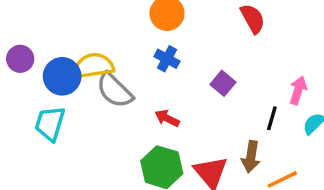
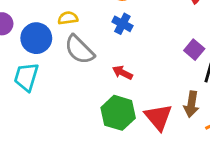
yellow semicircle: (94, 66) -> (68, 18), moved, size x0.6
purple square: (223, 83) -> (194, 50), moved

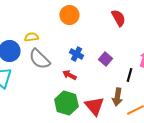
blue cross: (122, 24) -> (76, 54), moved
purple square: (194, 50) -> (105, 59), moved

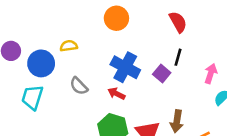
blue cross: (76, 54) -> (125, 67), size x1.6
gray semicircle: (39, 59) -> (79, 86), moved, size x0.7
black line: (129, 75) -> (178, 57), moved

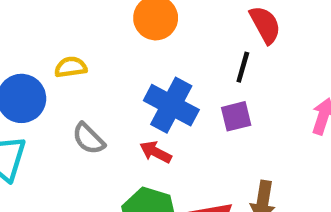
black line: (178, 57) -> (243, 67), moved
purple square: (162, 74) -> (236, 116), turned 36

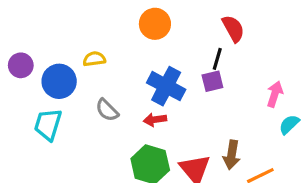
purple square: (236, 116) -> (212, 81), moved
red arrow: (156, 152) -> (155, 120), turned -35

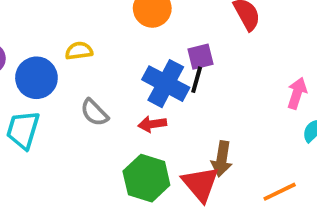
black line: (217, 59) -> (197, 80), moved
purple square: (212, 81) -> (200, 57), moved
brown arrow: (232, 155) -> (222, 159), moved

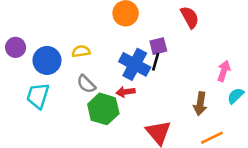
yellow semicircle: (79, 51) -> (81, 51), moved
brown arrow: (222, 159) -> (200, 104), moved
green hexagon: (146, 178) -> (103, 109), moved

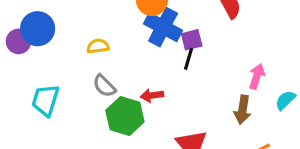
blue circle: (47, 60) -> (38, 29), moved
blue cross: (135, 64) -> (163, 27), moved
pink arrow: (224, 71) -> (257, 76), moved

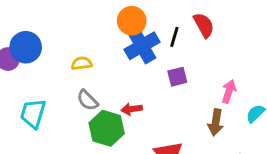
blue cross: (163, 27) -> (142, 46), turned 32
purple square: (192, 40) -> (177, 77), moved
black line: (188, 59) -> (174, 37), moved

